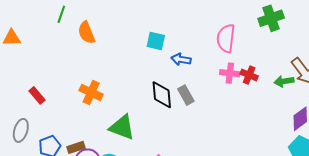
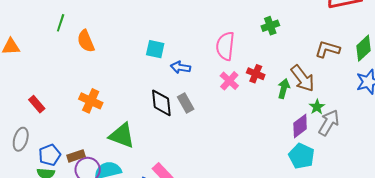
green cross: (271, 18) -> (270, 26), size x0.7
pink cross: (230, 73) -> (229, 81), turned 36
red cross: (249, 75) -> (256, 74), moved
green arrow: (284, 81) -> (284, 89), turned 114

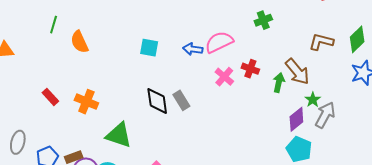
pink semicircle: (225, 46) -> (219, 42), turned 60
blue arrow: (180, 67) -> (193, 49), moved
red rectangle: (37, 104) -> (50, 97), moved

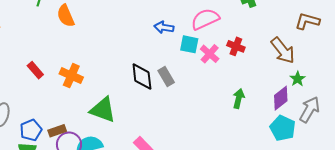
cyan square: (149, 48) -> (189, 44), moved
blue arrow: (193, 49) -> (164, 27), moved
green arrow: (279, 83) -> (239, 98), moved
gray arrow: (325, 115) -> (310, 110), moved

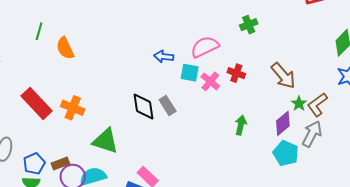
brown L-shape: (307, 21) -> (317, 105), moved, turned -50
red rectangle: (35, 70) -> (37, 103), size x1.8

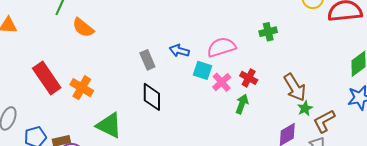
orange semicircle: (65, 48) -> (83, 28), turned -35
green star: (299, 104) -> (305, 108), moved
gray rectangle: (168, 106) -> (147, 60), moved
green arrow: (241, 125) -> (242, 104), moved

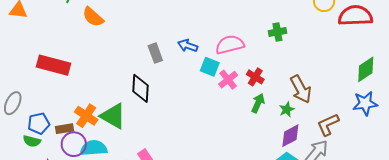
red rectangle: (47, 78) -> (54, 65), turned -44
orange cross: (82, 88) -> (86, 116), moved
black diamond: (152, 97) -> (141, 88), moved
green arrow: (242, 104) -> (258, 103), moved
green star: (305, 108) -> (287, 110), moved

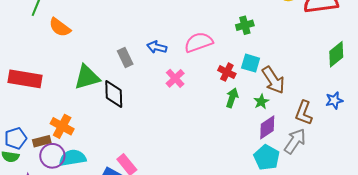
cyan square: (210, 67) -> (251, 63), moved
pink cross: (228, 80) -> (175, 78), moved
blue star: (365, 103) -> (334, 100), moved, size x0.7
green triangle: (113, 116) -> (87, 77), moved, turned -40
brown L-shape: (328, 125) -> (304, 113), turned -40

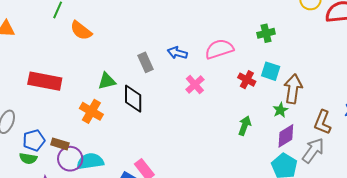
green triangle: (87, 77) -> (107, 81), size x0.7
brown arrow: (273, 80) -> (293, 89), turned -140
green arrow: (232, 98) -> (245, 126), moved
orange cross: (62, 126) -> (91, 111), moved
brown rectangle: (42, 141) -> (60, 144), turned 30

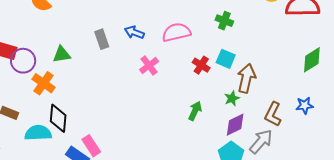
green cross: (266, 33) -> (224, 21), turned 30
black diamond: (133, 99) -> (58, 118), moved
purple circle: (70, 159) -> (23, 61), moved

